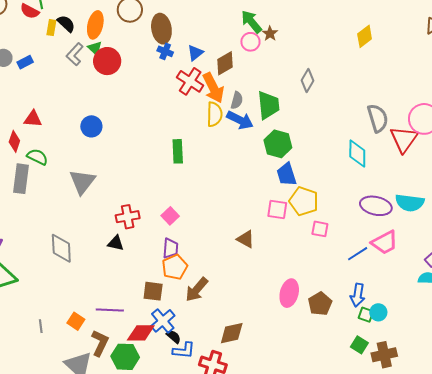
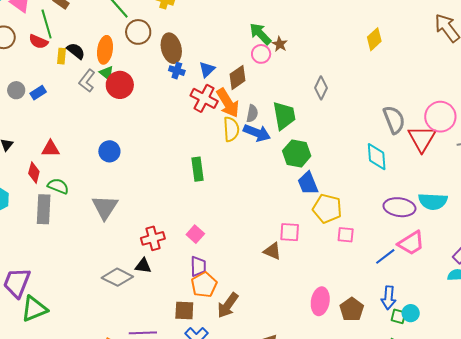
pink square: (277, 209) -> (290, 232), moved
gray diamond: (61, 248) -> (117, 277), moved, turned -56

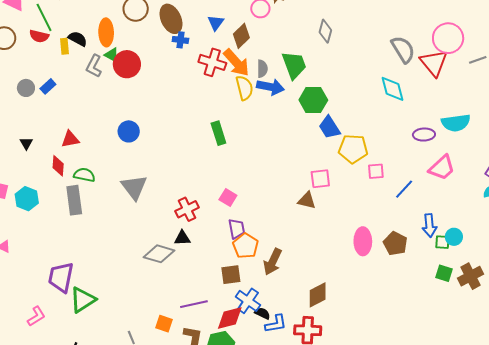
blue triangle: (207, 69) -> (216, 23), moved
purple ellipse: (399, 207) -> (424, 135), size x0.7
blue line: (385, 256) -> (404, 189), moved

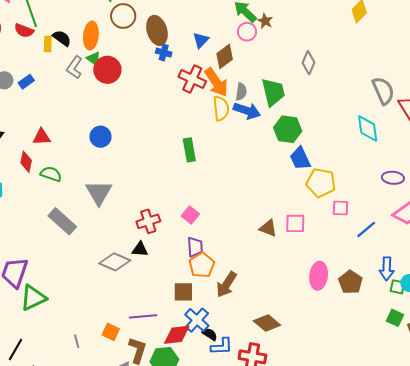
pink square: (320, 179) -> (295, 223), moved
gray rectangle: (74, 200) -> (62, 221), moved, turned -48
brown diamond: (318, 295) -> (267, 323), turned 60

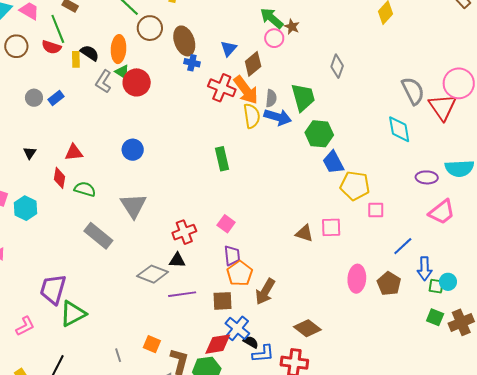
blue line: (366, 229) -> (403, 246), moved
purple line: (143, 316) -> (182, 294), moved

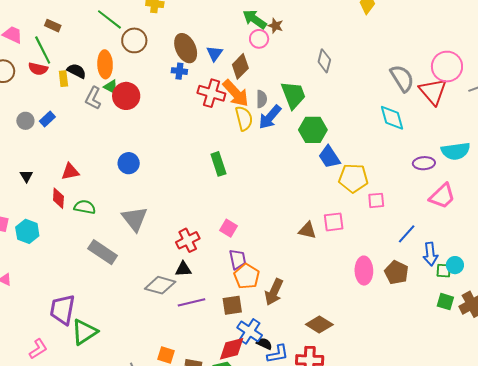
brown ellipse: (184, 41) -> (186, 48), moved
blue arrow: (278, 117) -> (270, 117), turned 120

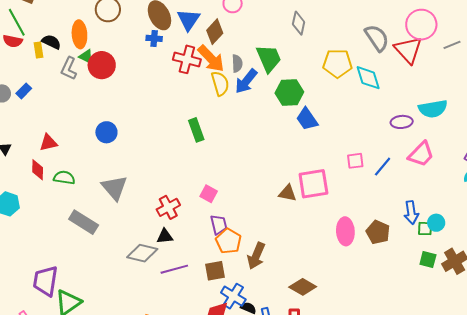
blue triangle: (215, 54) -> (189, 20), size x1.4
yellow pentagon: (353, 178) -> (337, 63), moved
pink square: (334, 222) -> (313, 184), size x1.5
blue line: (407, 234) -> (383, 167), moved

